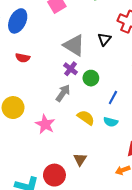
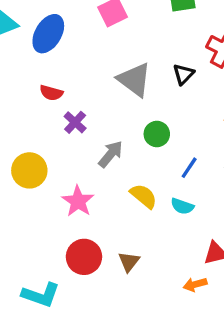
purple cross: (71, 69) -> (75, 122), moved
red circle: (54, 175) -> (84, 257), moved

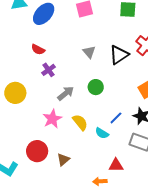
black triangle: (183, 74) -> (119, 55), size x1.5
gray triangle: (134, 80) -> (89, 52), size x0.6
blue line: (189, 168) -> (116, 118), moved
pink star: (78, 201) -> (52, 119), moved

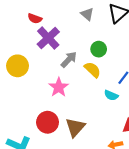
purple cross: (49, 70) -> (48, 38), size x1.6
yellow semicircle: (80, 122) -> (93, 70), moved
brown triangle: (63, 160) -> (75, 127), size x1.5

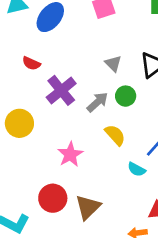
red semicircle: (35, 19) -> (31, 63), moved
green circle: (99, 49) -> (126, 96), moved
gray arrow: (69, 59) -> (97, 102), moved

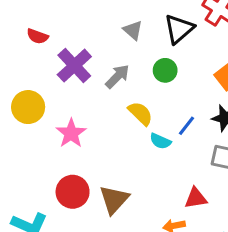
green circle: (126, 96) -> (165, 70), moved
pink star: (70, 154) -> (71, 133), moved
cyan semicircle: (137, 169) -> (160, 141), moved

